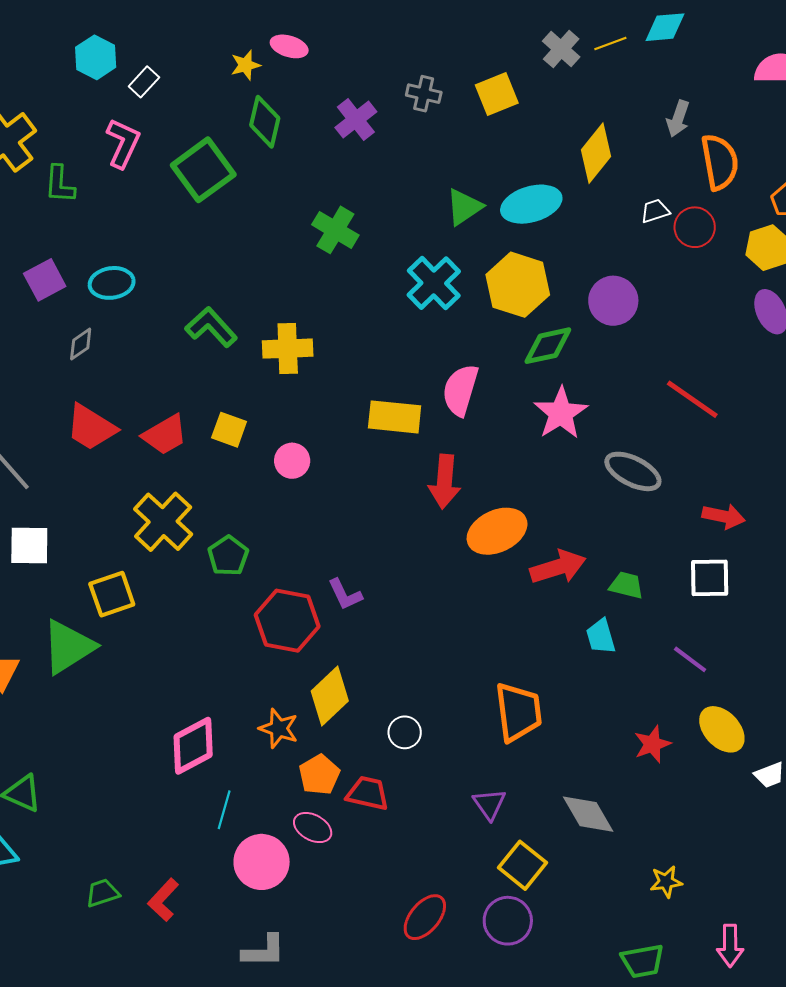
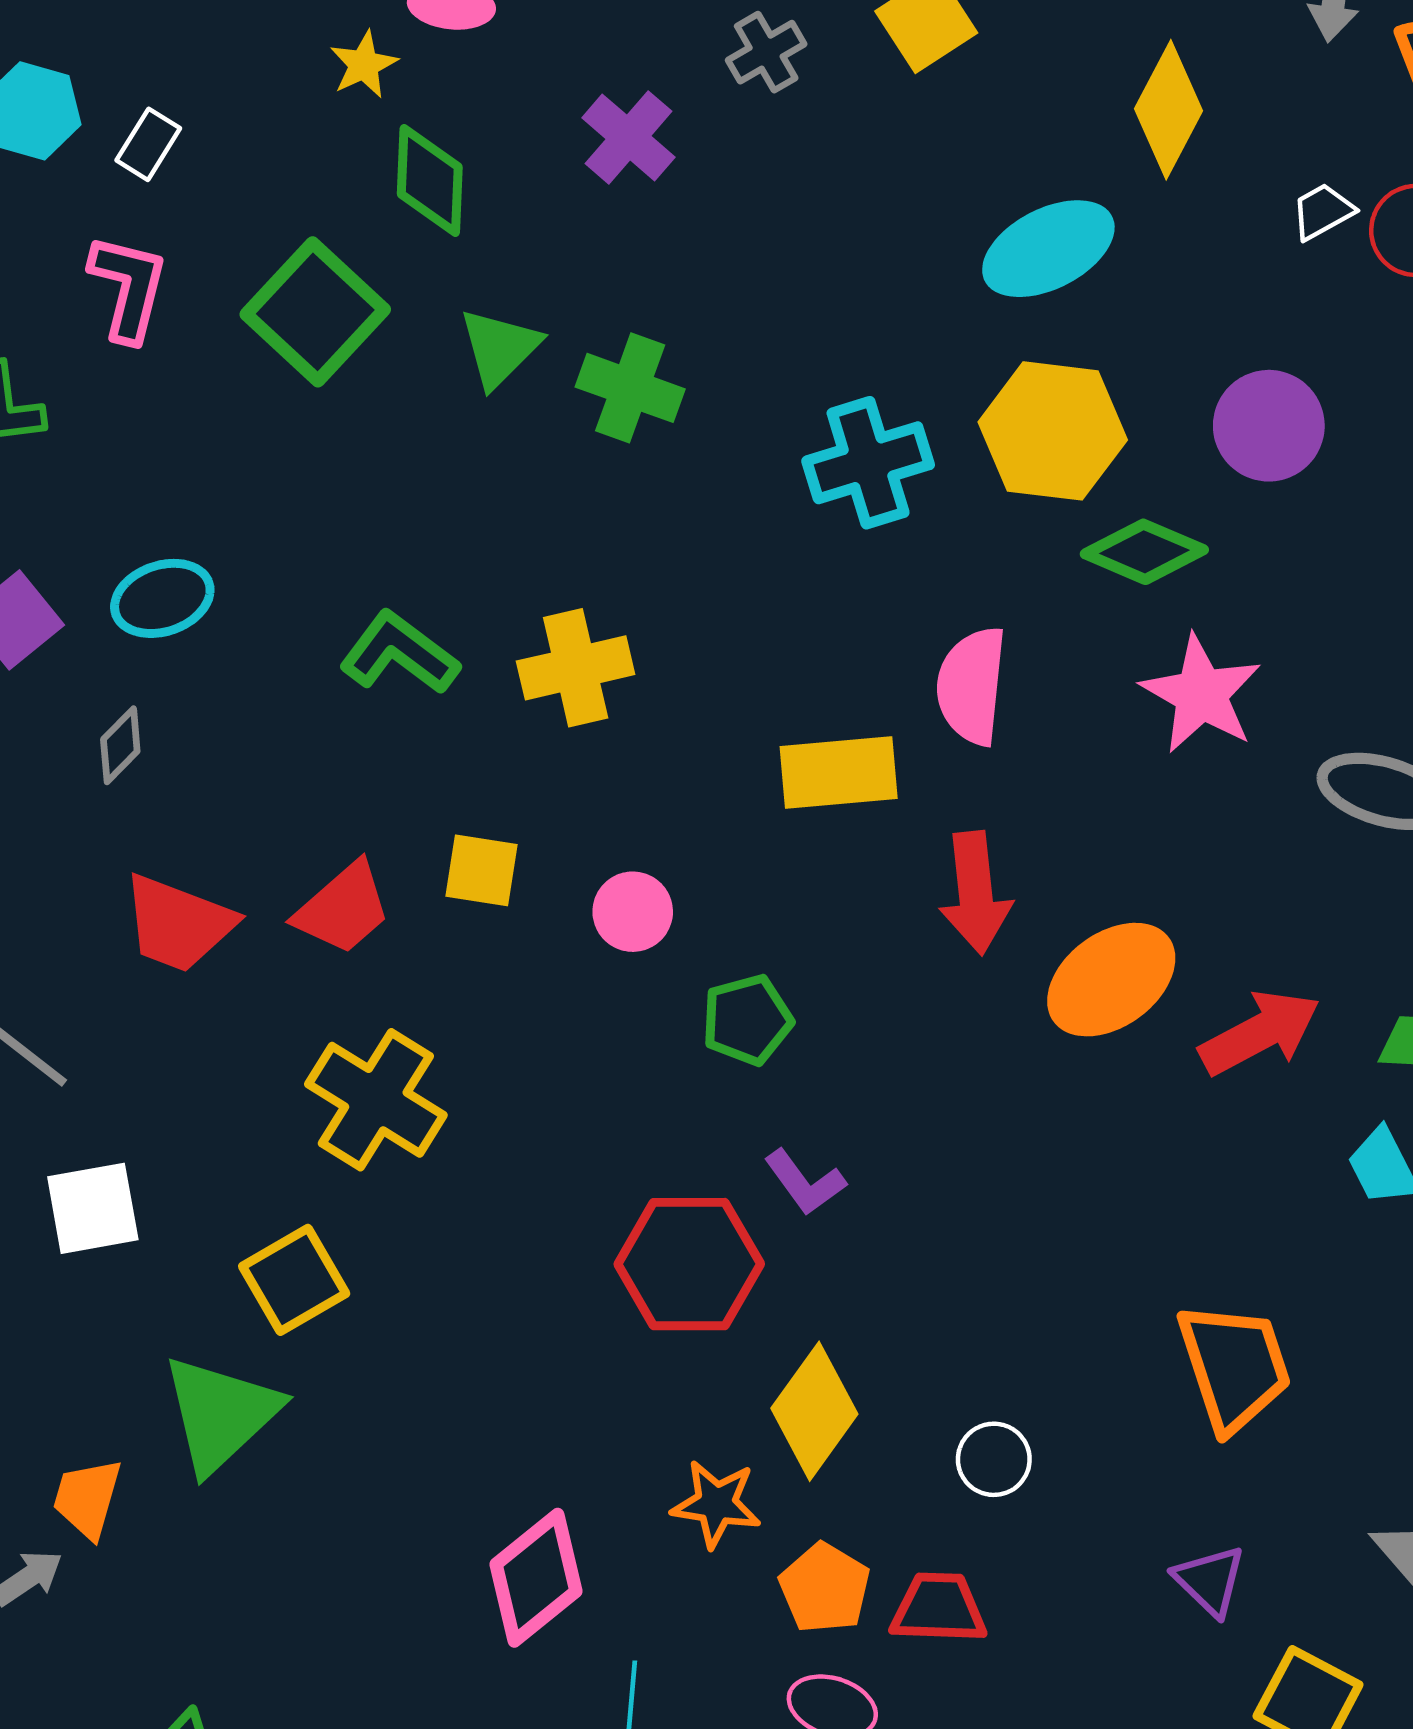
gray cross: (424, 94) -> (766, 52), turned -32
green triangle: (464, 207) -> (499, 348), moved
cyan cross: (434, 283) -> (868, 463), turned 38
green diamond: (548, 346) -> (1144, 552), turned 46
green pentagon: (228, 556) -> (747, 1020), moved, turned 30

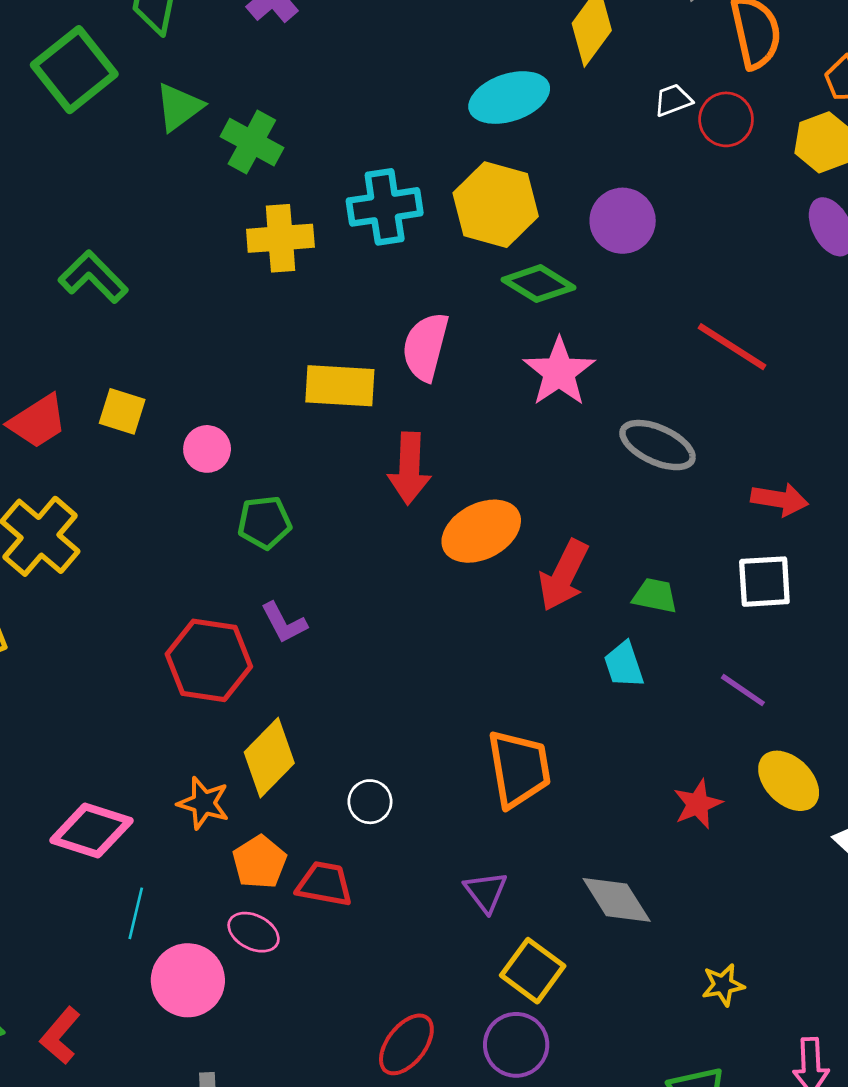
yellow cross: (576, 668) -> (280, 238), moved
red arrow: (1260, 1033) -> (564, 575), turned 136
pink diamond: (536, 1578) -> (91, 830), turned 48

